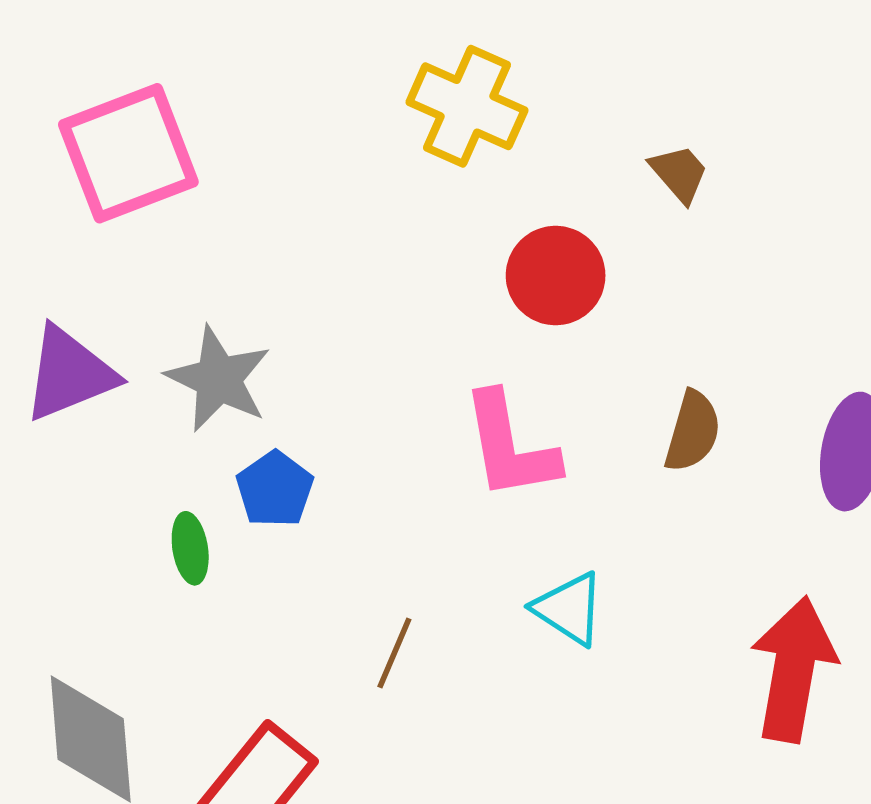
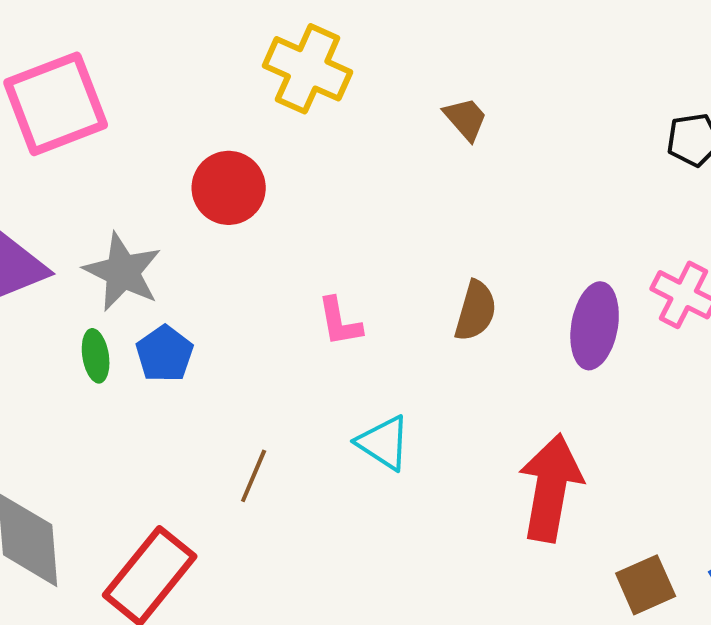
red circle: (556, 276) -> (229, 188), moved
pink L-shape: (510, 446) -> (340, 322), size x0.6
green ellipse: (190, 548) -> (96, 356), moved

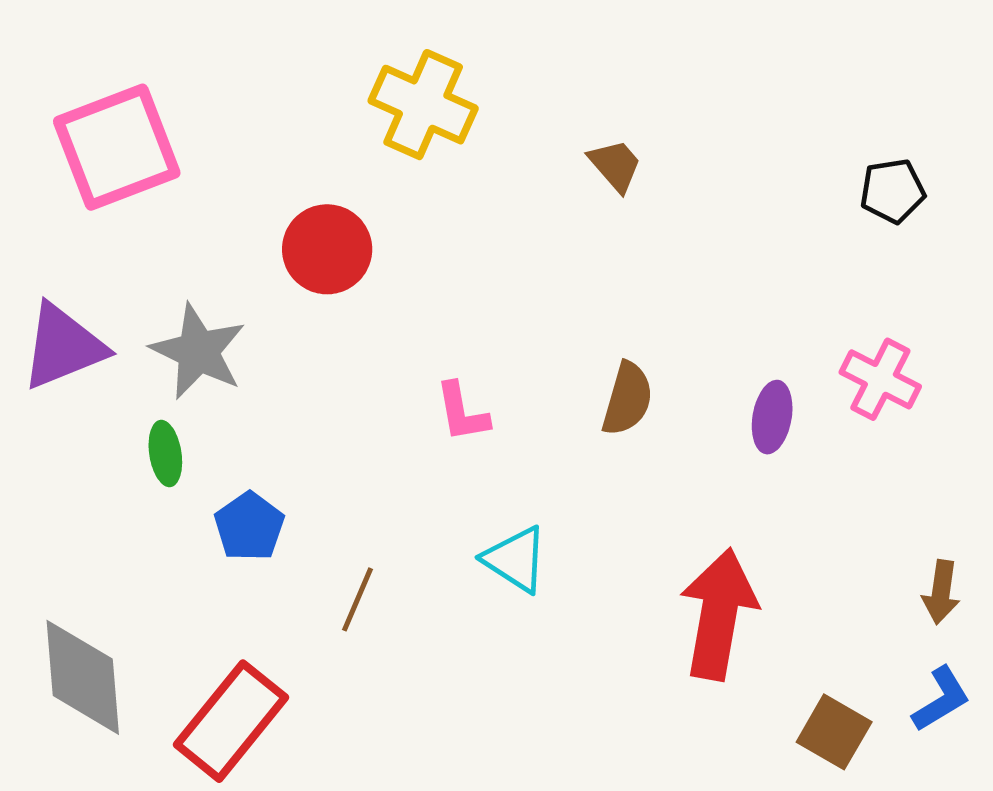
purple ellipse: (595, 326) -> (772, 417), size x0.7
blue pentagon: (165, 354) -> (249, 526), moved
brown square: (646, 585) -> (834, 732), turned -36

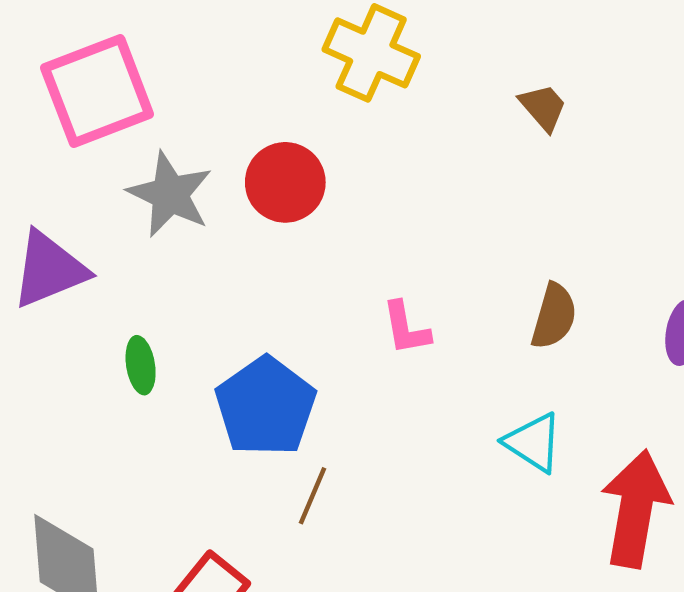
gray star: (198, 351) -> (170, 194), moved
blue pentagon: (249, 526) -> (266, 407), moved, size x1.6
cyan triangle: (516, 559) -> (533, 442), moved

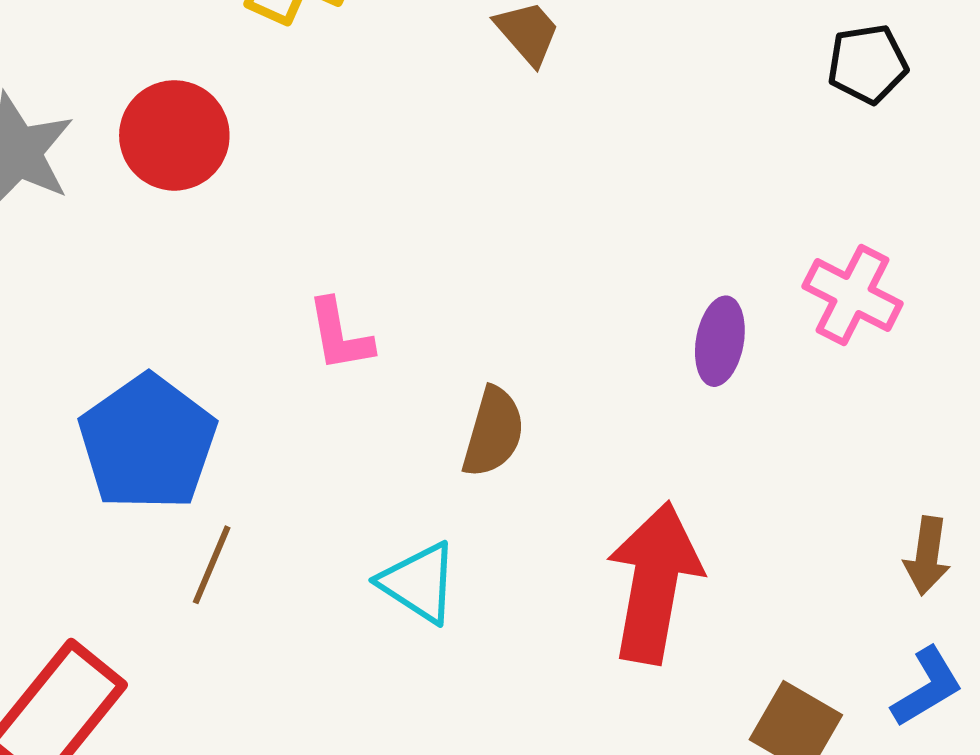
brown semicircle: (554, 316) -> (493, 432), moved
cyan triangle: (533, 442) -> (419, 583), moved

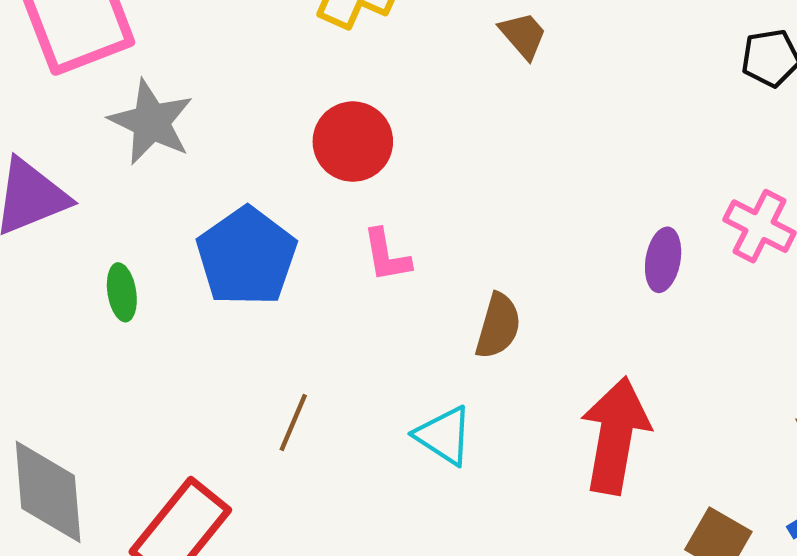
red circle: (174, 135) -> (353, 142), moved
blue pentagon: (148, 443) -> (247, 257), moved

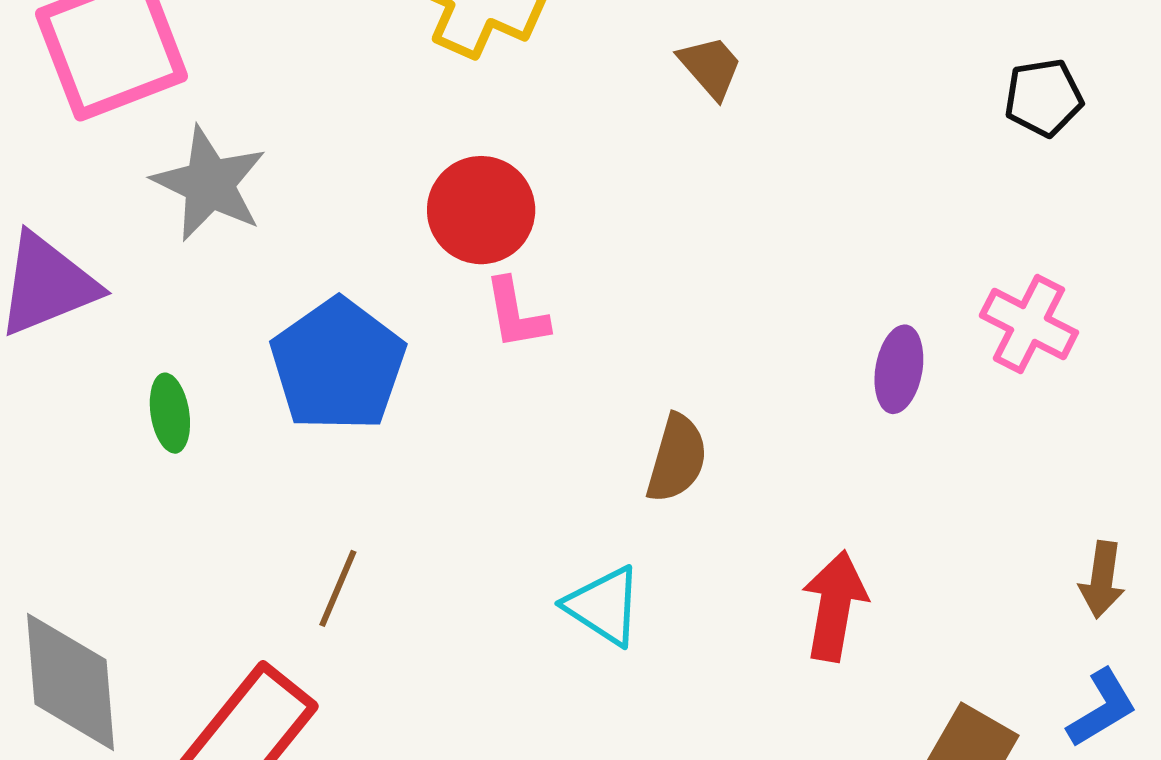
pink L-shape: (386, 255) -> (516, 314), moved
brown line: (293, 422) -> (338, 588), moved
red arrow: (615, 435) -> (835, 606), size x0.7

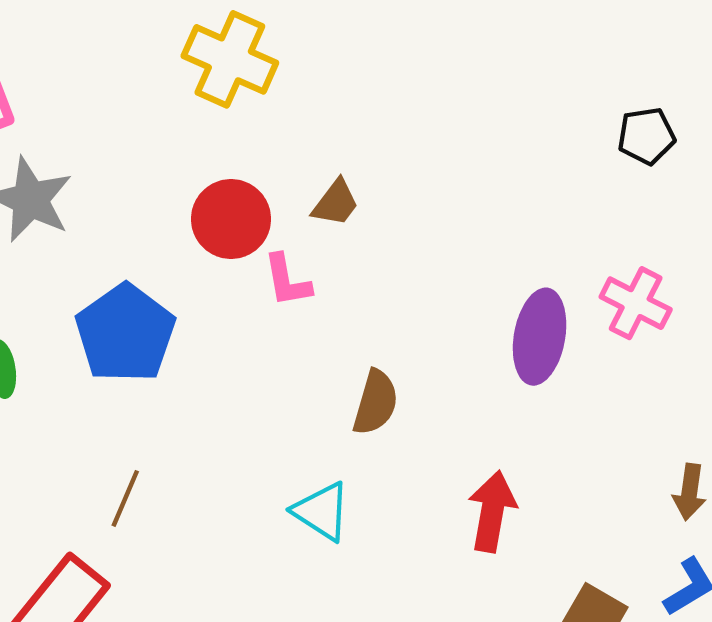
brown trapezoid: (710, 67) -> (336, 203), moved, turned 78
pink L-shape: (516, 314) -> (287, 281), moved
purple ellipse: (899, 369) -> (540, 337), size x1.5

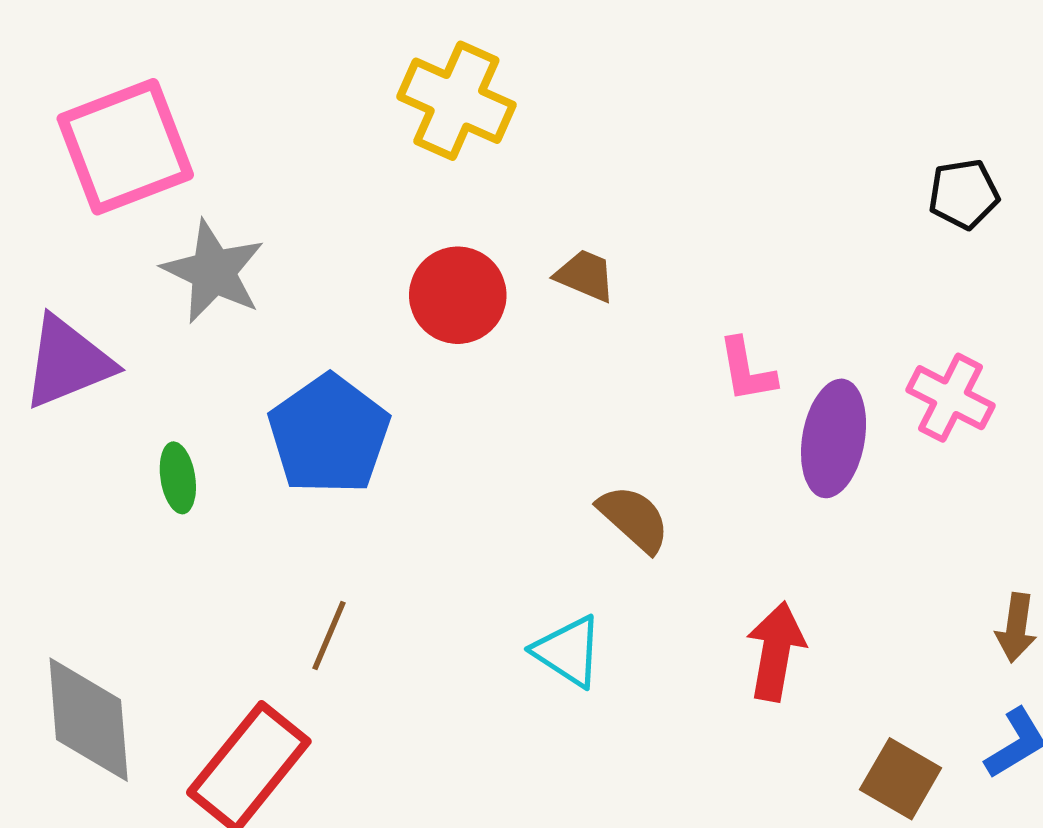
brown trapezoid: (336, 203) -> (585, 276), turned -104
pink L-shape: (287, 281) -> (747, 370), moved
brown semicircle: (376, 402) -> (634, 519), turned -64

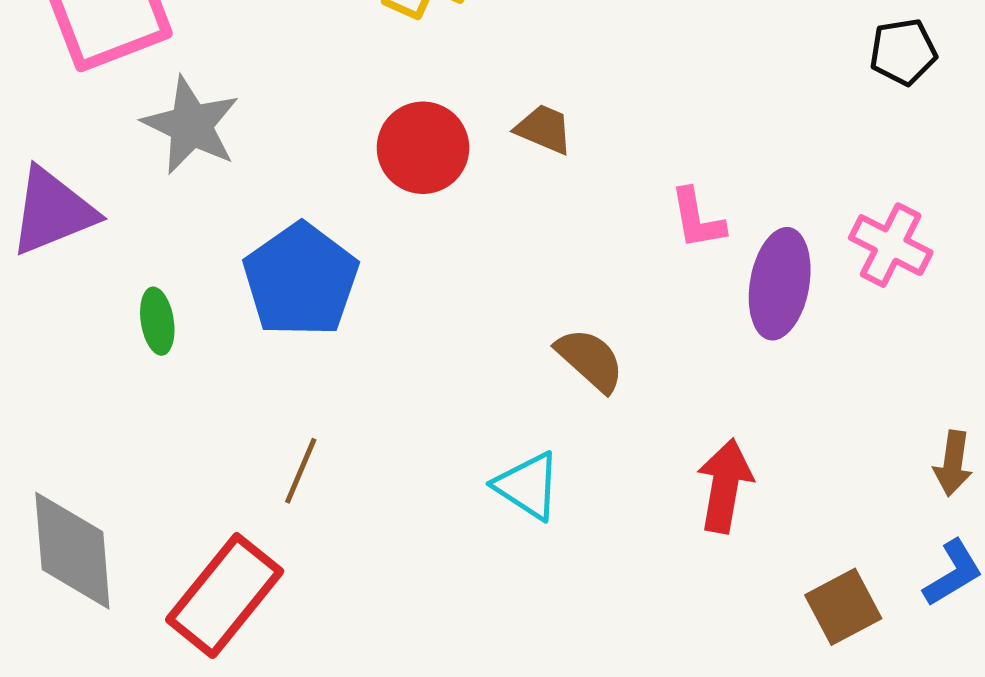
brown square: (901, 779) -> (843, 607), turned 32

